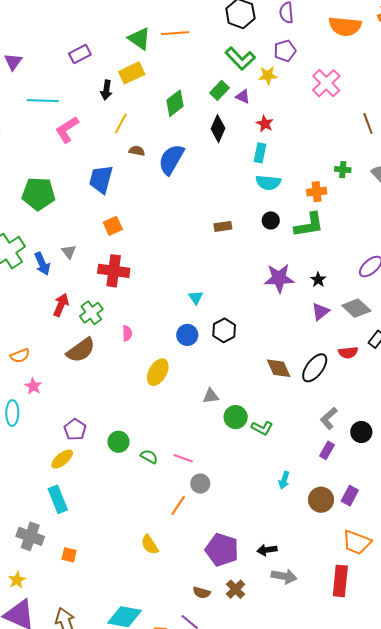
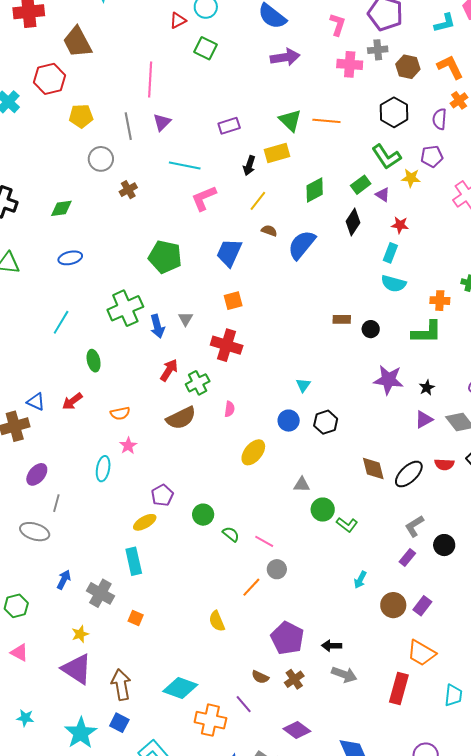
red star: (265, 124) -> (400, 225), turned -30
black circle: (271, 220) -> (371, 329), moved

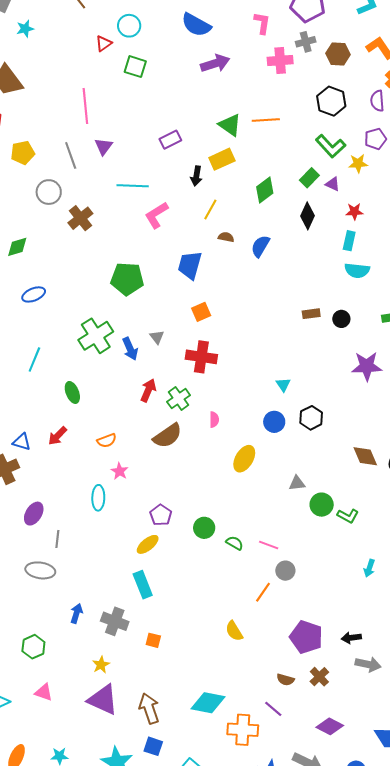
brown cross: (128, 190) -> (80, 218), size x1.4
blue semicircle: (302, 245) -> (260, 246), size x0.7

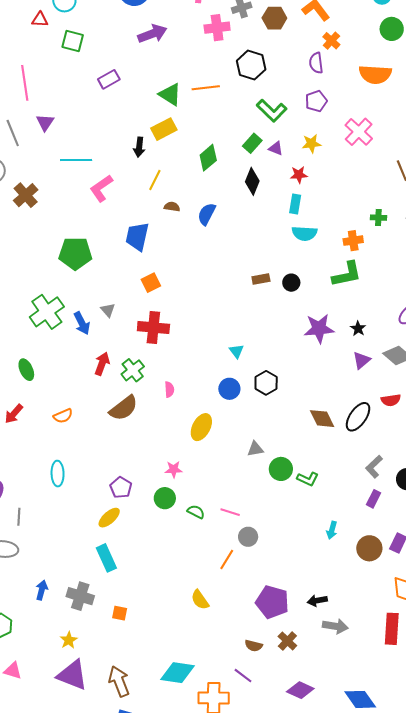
red triangle: (104, 43) -> (40, 20), turned 42
black hexagon: (331, 101) -> (251, 65), moved
purple rectangle: (170, 140) -> (109, 79), moved
yellow star: (358, 163) -> (311, 144), moved
pink star: (120, 471) -> (174, 469), moved, turned -30

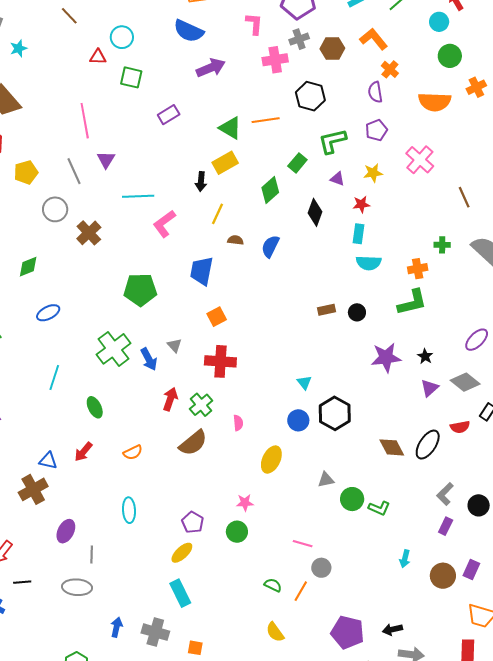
green L-shape: (272, 111) -> (332, 141), turned 124
green rectangle: (252, 143) -> (297, 163), moved
black hexagon: (266, 383) -> (335, 413), size x1.4
green semicircle: (196, 512) -> (273, 585), moved

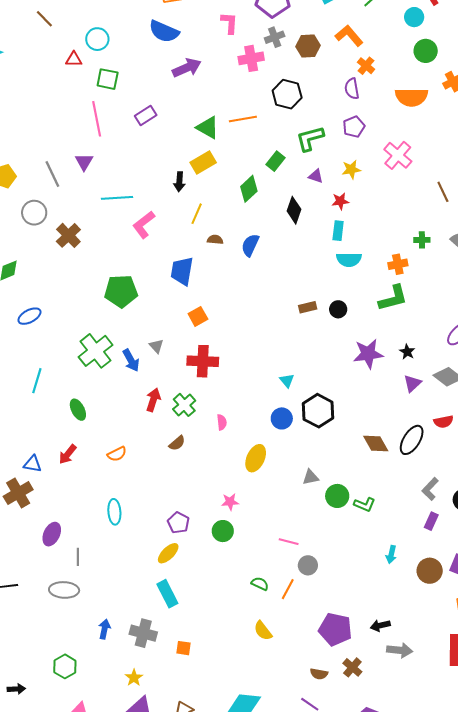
pink line: (85, 121) -> (97, 119), moved
brown semicircle: (193, 443) -> (177, 443), size x0.6

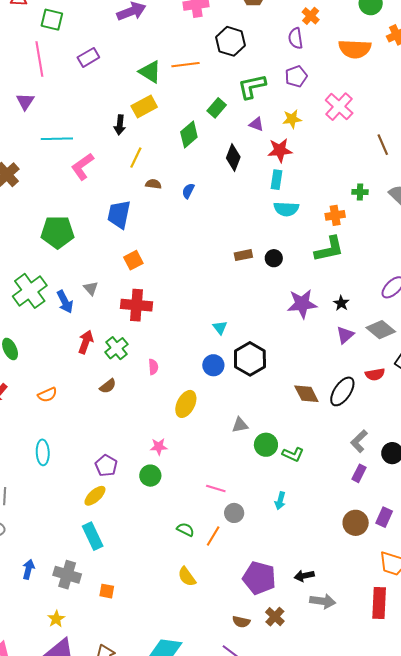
red star: (340, 201) -> (280, 150), size x1.4
blue semicircle: (250, 245) -> (188, 191), size x0.7
cyan arrow: (391, 555) -> (280, 501), moved

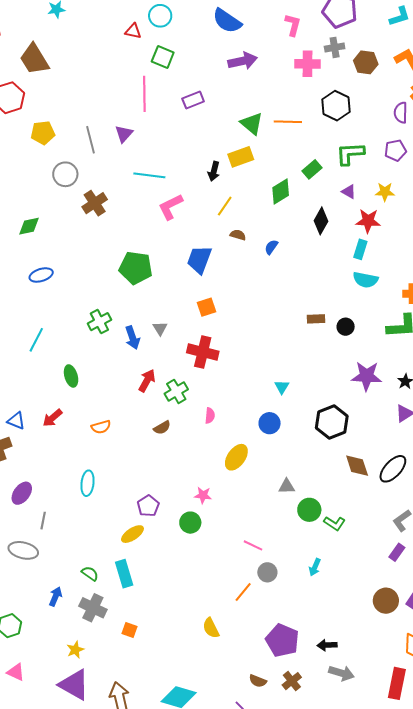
green cross: (30, 291) -> (99, 322), size x0.7
black hexagon: (250, 359) -> (332, 422), moved
green semicircle: (185, 530) -> (90, 574), moved

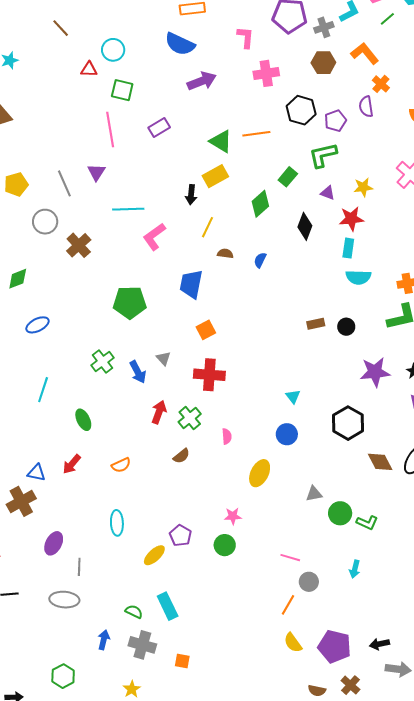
gray cross: (335, 47) -> (324, 27), moved
purple pentagon: (395, 150) -> (335, 121), moved
yellow ellipse: (132, 534) -> (154, 555), moved
yellow semicircle: (211, 628) -> (293, 643), moved

